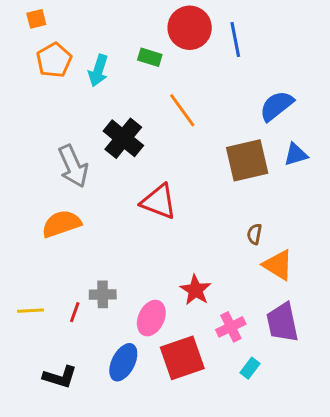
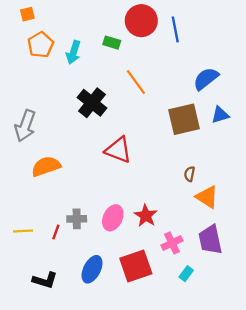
gray arrow: (73, 166) -> (25, 126), moved, turned 44
pink ellipse: (151, 318) -> (113, 218), moved

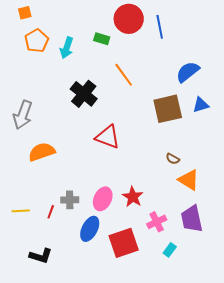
brown semicircle: (189, 174) -> (173, 159), turned -72
blue ellipse: (92, 269) -> (90, 229), moved

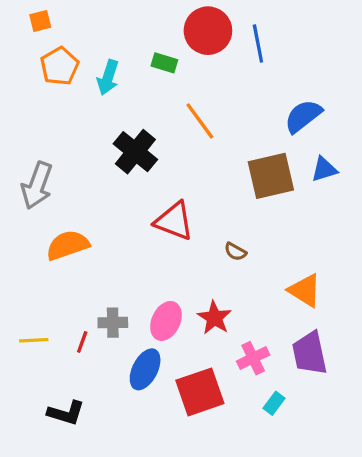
brown semicircle: (173, 159) -> (235, 252), moved

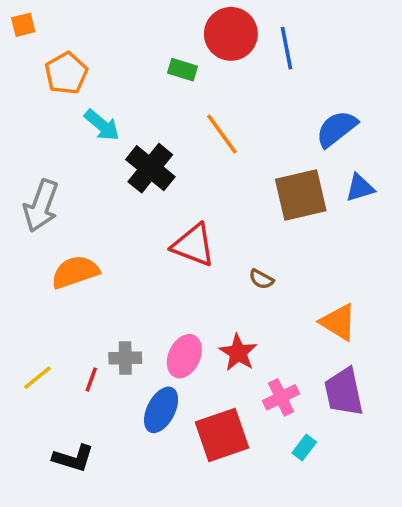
orange square: (40, 21) -> (23, 25), moved
cyan arrow: (108, 77) -> (102, 125), moved, turned -68
yellow line: (34, 340) -> (37, 378), turned -36

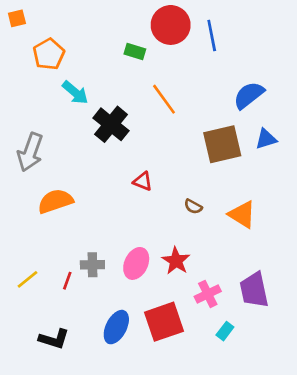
red triangle: (193, 245) -> (143, 181), size x0.6
orange triangle: (338, 322) -> (242, 214), moved
blue ellipse: (161, 410) -> (116, 327), moved

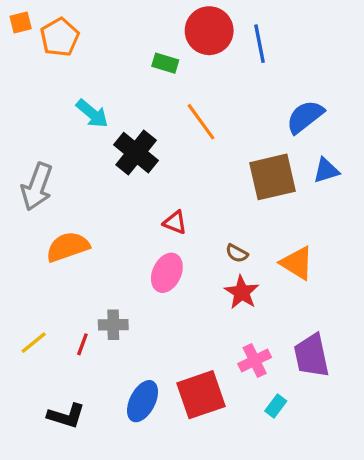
orange pentagon: (49, 54) -> (60, 37), moved
red star: (176, 261) -> (242, 292), moved
pink ellipse: (136, 263) -> (167, 273), moved

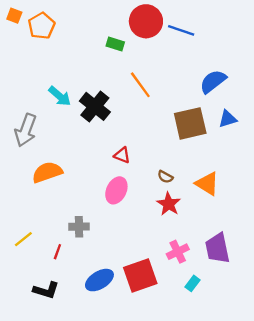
orange square: (21, 23) -> (14, 16), turned 35
blue line: (260, 44) -> (181, 30), turned -60
cyan arrow: (92, 114) -> (60, 96), moved
red line: (82, 344) -> (57, 252), moved
blue ellipse: (143, 401) -> (99, 280), turned 32

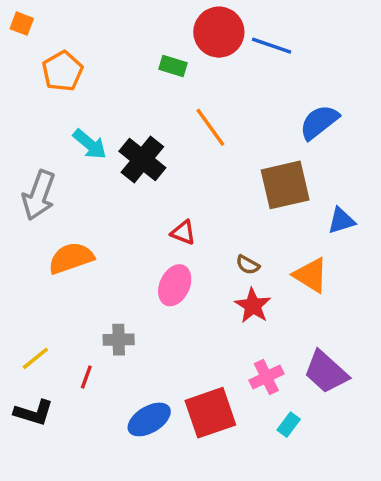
orange pentagon: (42, 26) -> (63, 71), moved
blue triangle: (228, 119) -> (341, 221), moved
purple trapezoid: (217, 248) -> (326, 372), turned -36
black L-shape: (46, 290) -> (34, 413), moved

